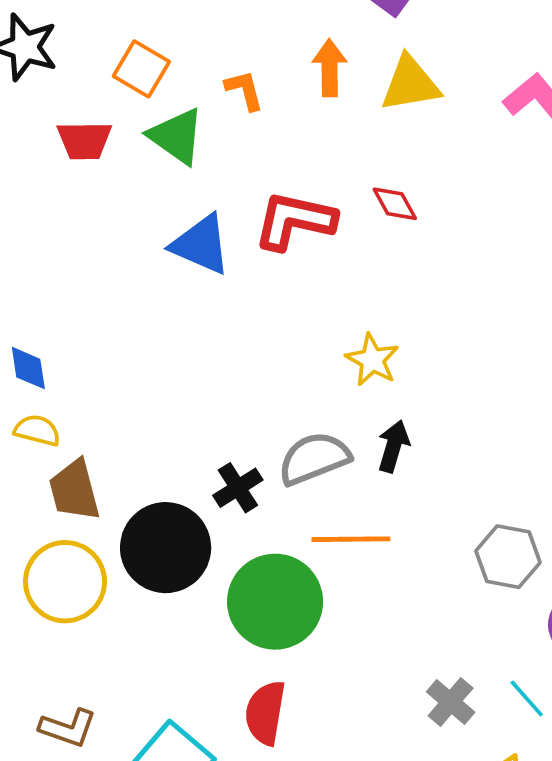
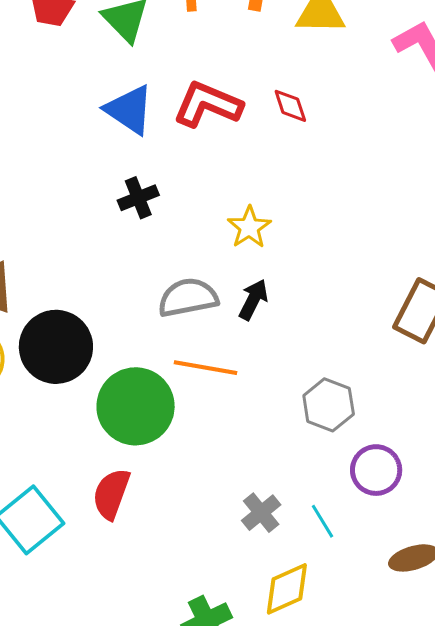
black cross: (238, 488) -> (138, 198), moved

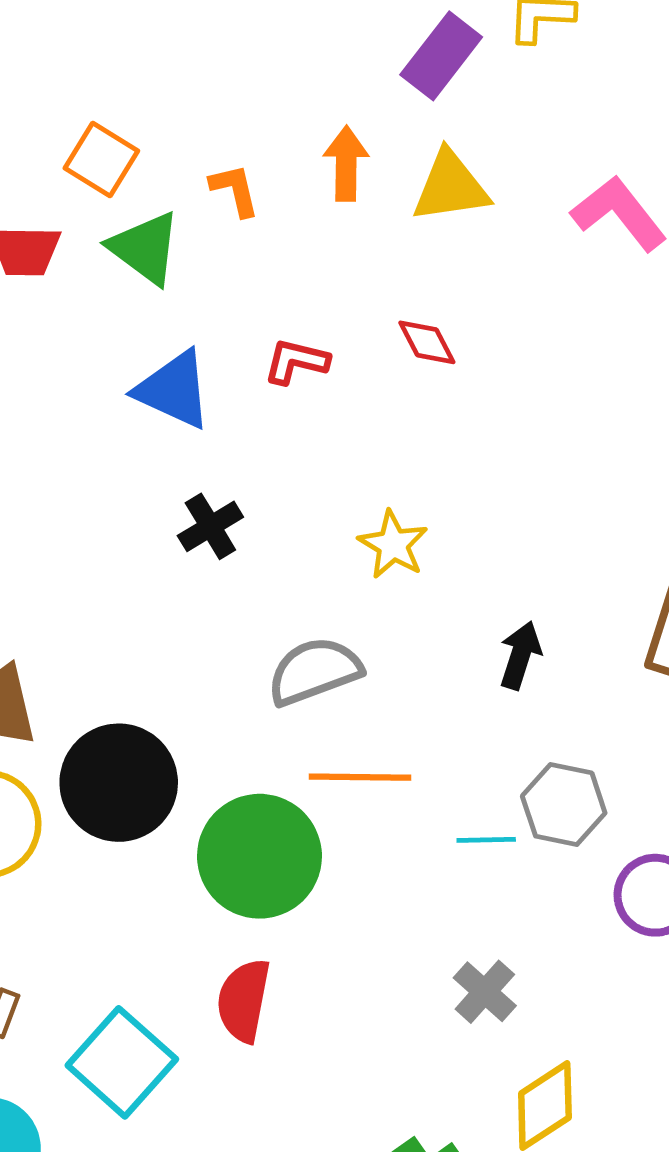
red L-shape: (208, 104) -> (296, 361), size x0.6
black arrow: (253, 300) -> (520, 655), moved
cyan line: (323, 521) -> (486, 840), moved, turned -51

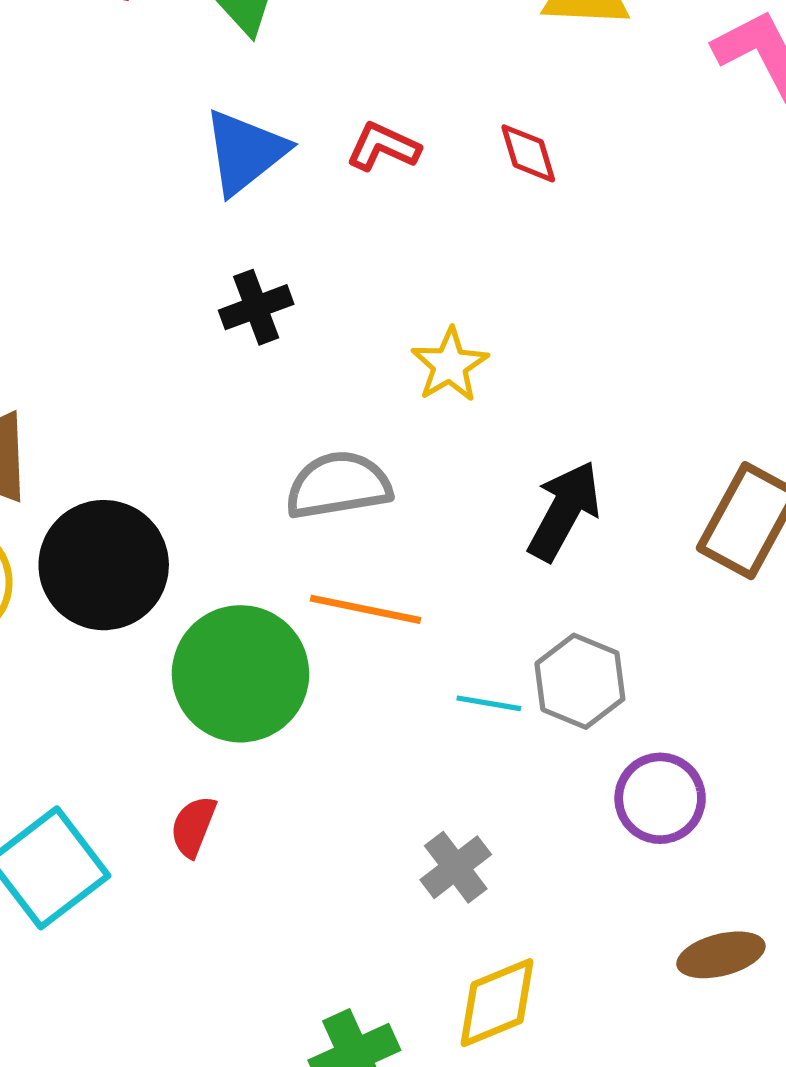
blue triangle: (174, 390) -> (245, 152), turned 46
black arrow: (520, 655) -> (564, 511), size x1.4
red semicircle: (244, 1000) -> (193, 826), size x0.7

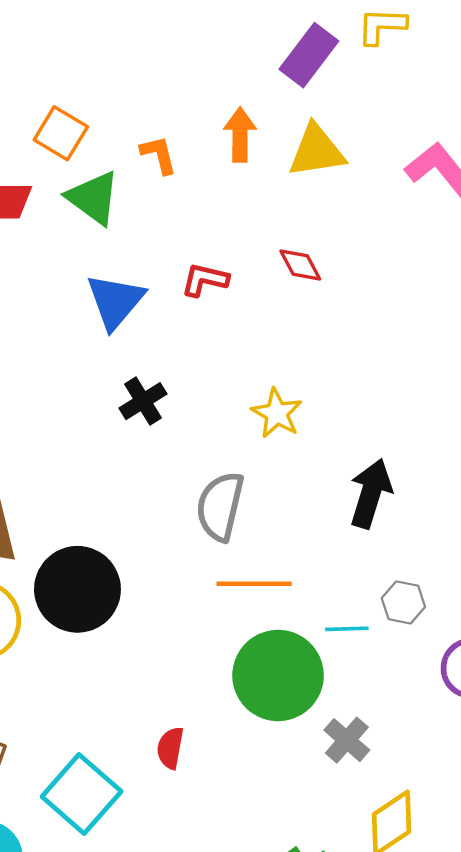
gray semicircle: (338, 485) -> (220, 506), turned -56
green circle: (240, 674) -> (278, 675), moved
gray hexagon: (580, 681) -> (403, 602), size x0.7

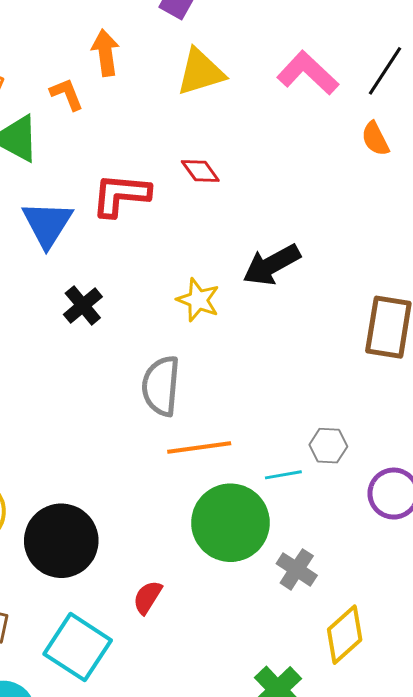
orange arrow: (240, 135) -> (105, 53), moved
red L-shape: (205, 280) -> (121, 195), size x1.5
black arrow: (371, 493) -> (272, 265), moved, turned -128
black circle: (77, 589) -> (61, 541), moved
red semicircle: (170, 748) -> (147, 597), turned 30

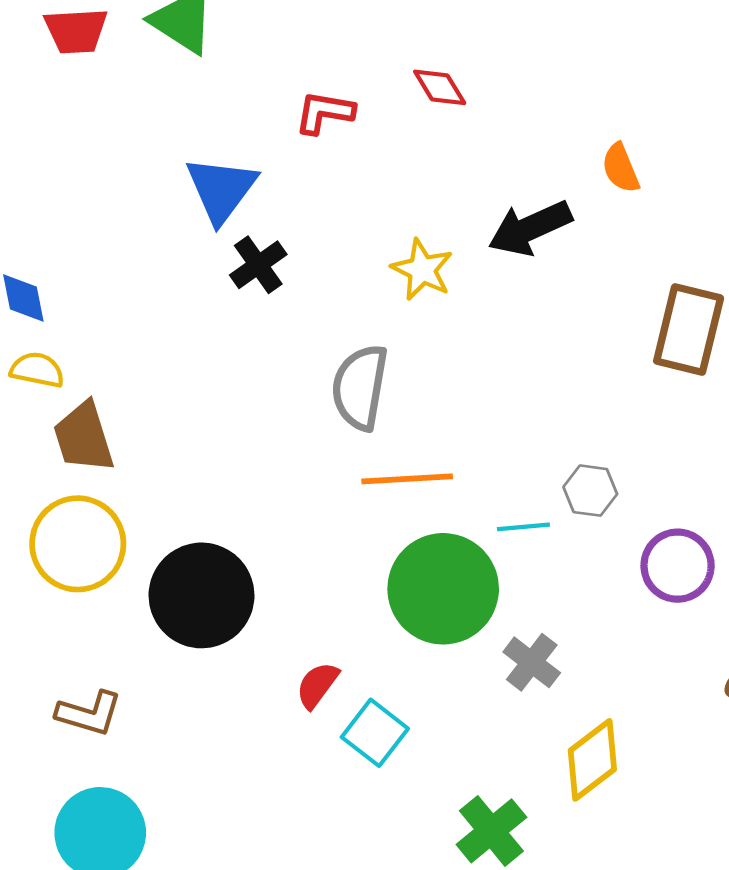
orange semicircle: (375, 139) -> (621, 168), moved
red L-shape: (121, 195) -> (324, 112), size x0.7
blue triangle: (47, 224) -> (221, 189), moved
cyan square: (78, 647) -> (375, 733), moved, size x0.7

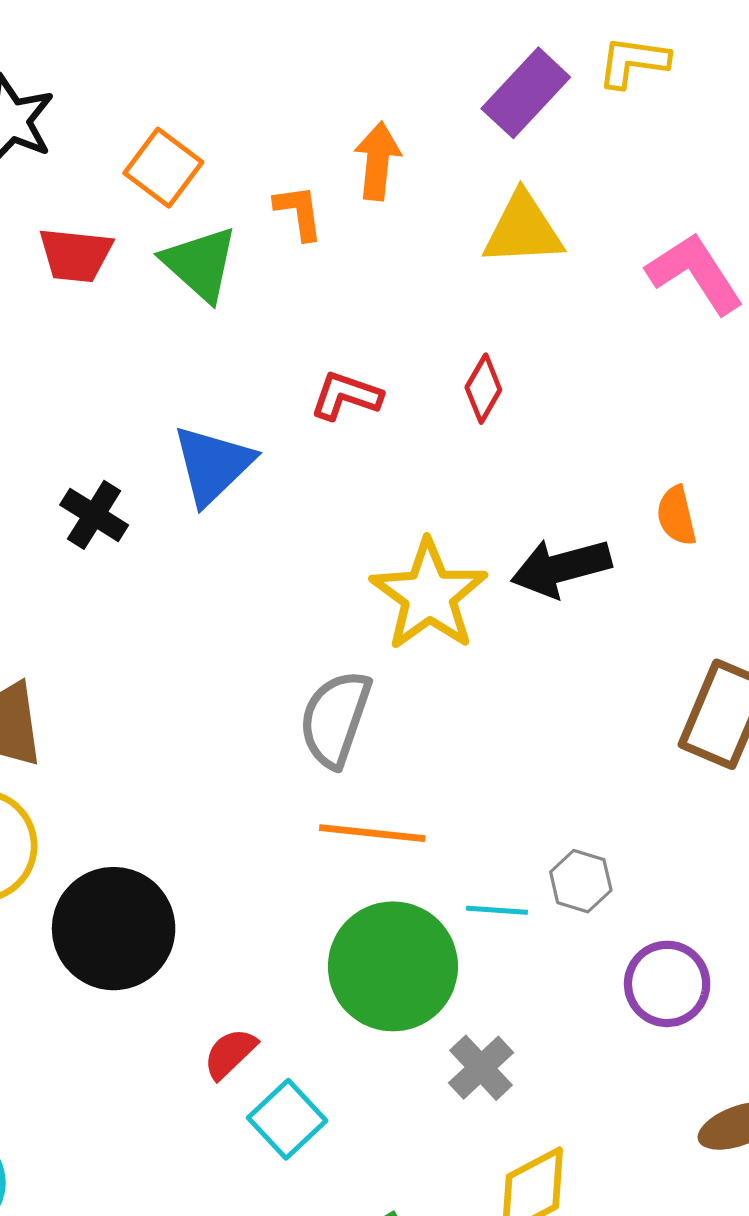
red diamond: (440, 87) -> (483, 389), turned 52
black cross: (258, 265) -> (94, 515), moved, turned -32
yellow star: (422, 270) -> (429, 595), size x1.6

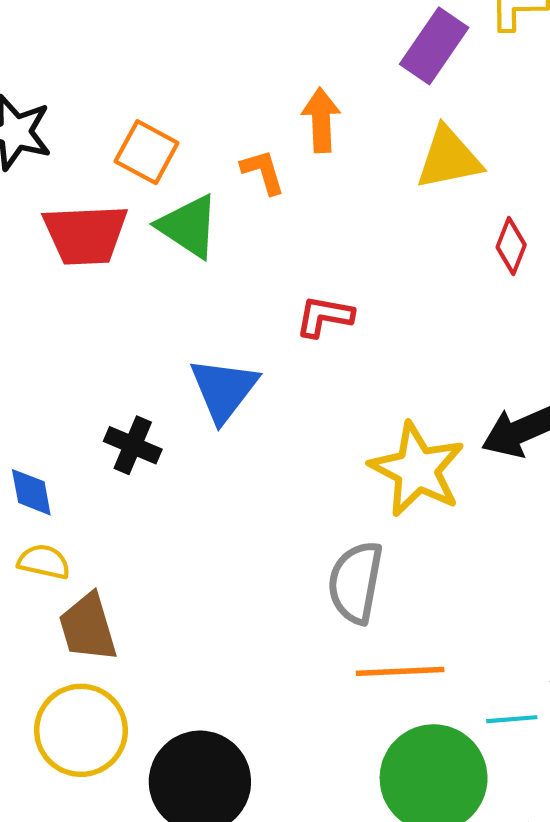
red trapezoid: (76, 255) -> (85, 235), size x1.4
red diamond: (483, 389) -> (511, 246), moved

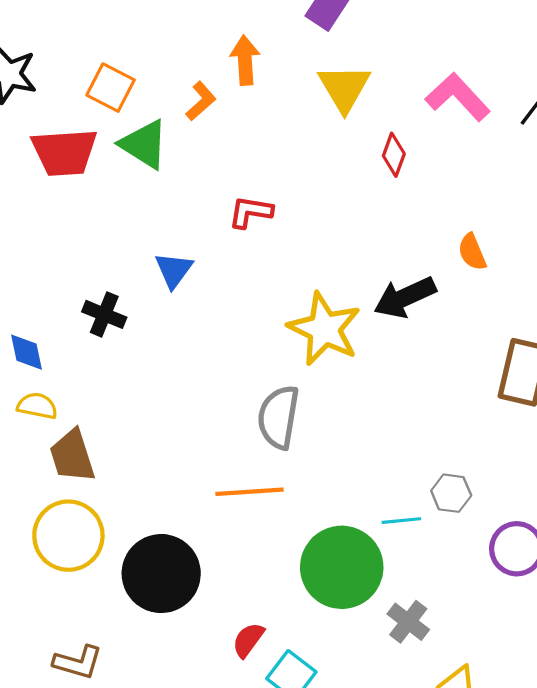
yellow triangle: (449, 158) -> (344, 88), turned -48
orange L-shape: (263, 172) -> (201, 101), turned 66
blue triangle: (224, 389) -> (174, 270), size x0.7
orange line: (400, 671) -> (249, 492), moved

